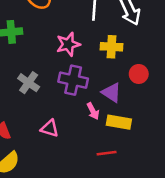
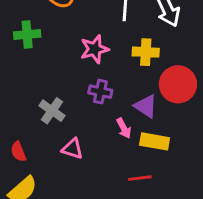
red circle: (139, 74) -> (178, 84), size x1.6
purple cross: (73, 80) -> (100, 92), size x0.7
gray cross: (29, 83) -> (52, 111), moved

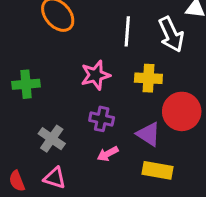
green cross: (27, 34) -> (26, 84), moved
pink arrow: (124, 128) -> (108, 154), moved, turned 90
pink triangle: (72, 149) -> (55, 178), moved

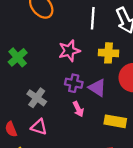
green cross: (26, 84) -> (18, 57), turned -36
purple triangle: (148, 134) -> (97, 88), moved
pink arrow: (108, 154) -> (78, 109), turned -88

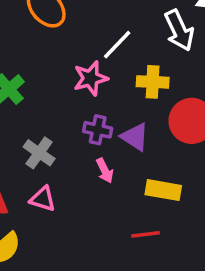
white line: (93, 18) -> (117, 45), moved, turned 40

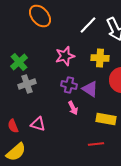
white line: (117, 45) -> (88, 25), moved
gray cross: (39, 153) -> (27, 84), moved, turned 36

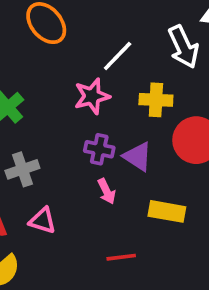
white line: (88, 25) -> (118, 56), moved
gray cross: (27, 84) -> (22, 169), moved
red line: (96, 144) -> (121, 257), moved

